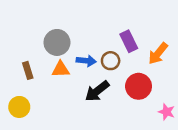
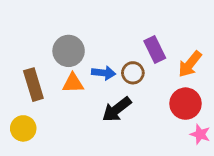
brown rectangle: (28, 70) -> (33, 85), size x1.5
red circle: (139, 86) -> (186, 104), moved

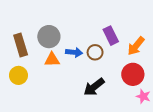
brown rectangle: (33, 85) -> (21, 45), moved
black arrow: (117, 109) -> (94, 87), moved
yellow circle: (23, 128) -> (18, 75), moved

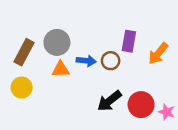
purple rectangle: (111, 36) -> (129, 41), turned 36
brown rectangle: (21, 45) -> (24, 52), turned 45
red circle: (133, 74) -> (141, 105), moved

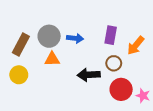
blue arrow: (86, 61) -> (75, 38), moved
brown circle: (111, 61) -> (114, 63), moved
black arrow: (109, 101) -> (89, 75), moved, turned 35

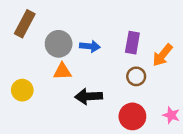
brown rectangle: (21, 45) -> (25, 24), moved
black arrow: (89, 75) -> (89, 96), moved
red circle: (121, 89) -> (132, 116), moved

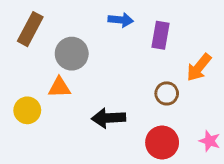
purple rectangle: (132, 43) -> (161, 35), moved
blue arrow: (90, 46) -> (121, 20), moved
orange triangle: (62, 71) -> (59, 87), moved

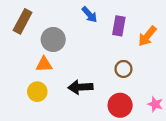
blue arrow: (121, 20) -> (89, 15), turned 42
orange arrow: (199, 67) -> (147, 36), moved
yellow circle: (27, 110) -> (37, 92), moved

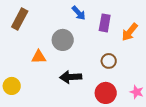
gray circle: (53, 39) -> (63, 40), moved
yellow circle: (37, 92) -> (12, 86), moved

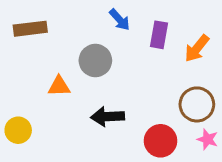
brown rectangle: (20, 19) -> (30, 29), turned 55
brown circle: (109, 61) -> (197, 104), moved, size x1.5

